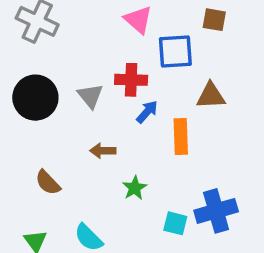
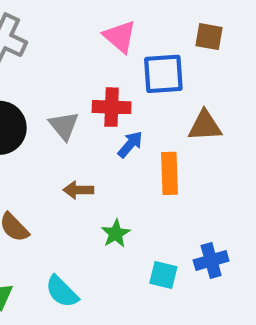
blue cross: (216, 211) -> (211, 260), size x0.7

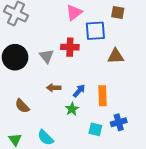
pink triangle: (120, 37) -> (74, 12), turned 42
blue arrow: (130, 144) -> (79, 91), moved
orange rectangle: (170, 173) -> (102, 96), moved

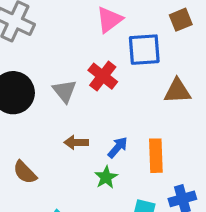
brown square: (118, 12) -> (181, 20), turned -32
red cross: (70, 47) -> (103, 76), turned 36

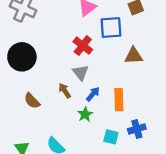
gray triangle: (65, 91) -> (81, 73), moved
brown arrow: (76, 142) -> (65, 91), turned 56
brown semicircle: (25, 172) -> (32, 101), moved

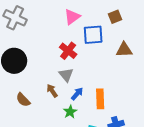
brown triangle: (133, 56) -> (124, 50), moved

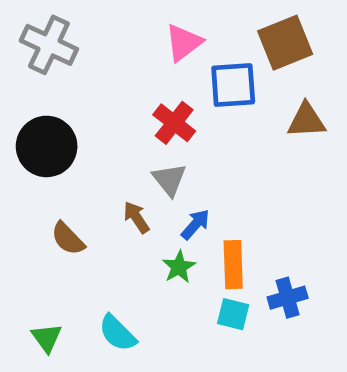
brown square: (115, 17) -> (285, 43), size x1.6
orange rectangle: (100, 99) -> (233, 265), moved

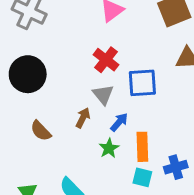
blue square: (233, 85) -> (142, 83), moved
brown arrow: (136, 217) -> (83, 118), turned 60

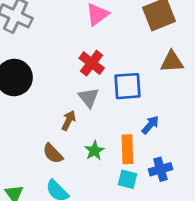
blue arrow: (119, 122) -> (150, 125), moved
brown semicircle: (41, 131) -> (53, 154), moved

